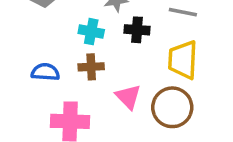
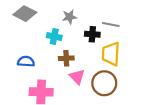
black cross: (137, 30) -> (92, 34), moved
brown cross: (91, 67) -> (66, 58), moved

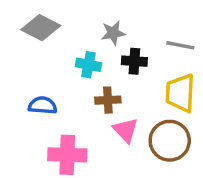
black cross: (92, 34) -> (134, 61), moved

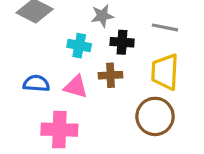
brown cross: (108, 100) -> (110, 75), moved
pink triangle: (126, 130) -> (76, 87), moved, turned -30

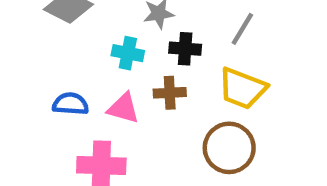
gray line: (165, 27) -> (242, 29), turned -70
yellow trapezoid: (165, 72) -> (242, 88), turned -72

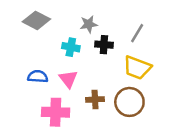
brown cross: (170, 93) -> (95, 99), moved
pink triangle: (123, 108) -> (68, 79), turned 36

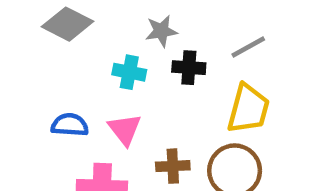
gray line: (137, 33) -> (248, 47), turned 30
yellow trapezoid: (137, 68) -> (248, 109), turned -96

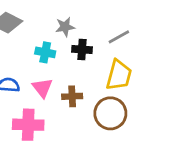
brown cross: (173, 166) -> (72, 96), moved

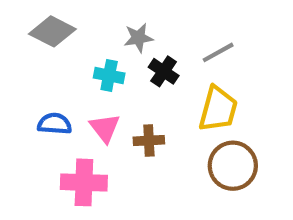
black cross: (82, 50) -> (164, 71), turned 30
brown circle: (110, 113) -> (233, 166), moved

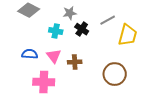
yellow trapezoid: (218, 109) -> (128, 35), moved

